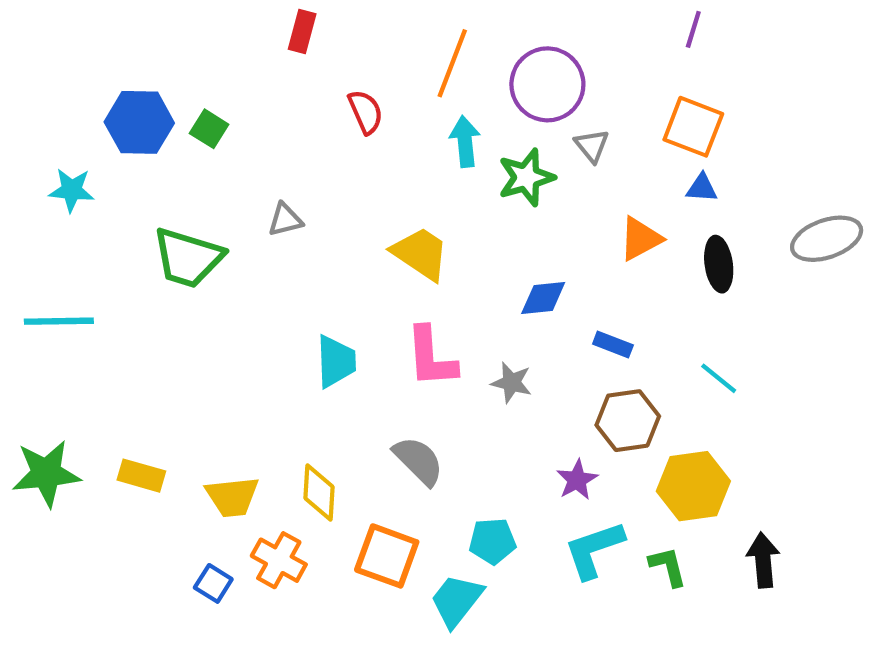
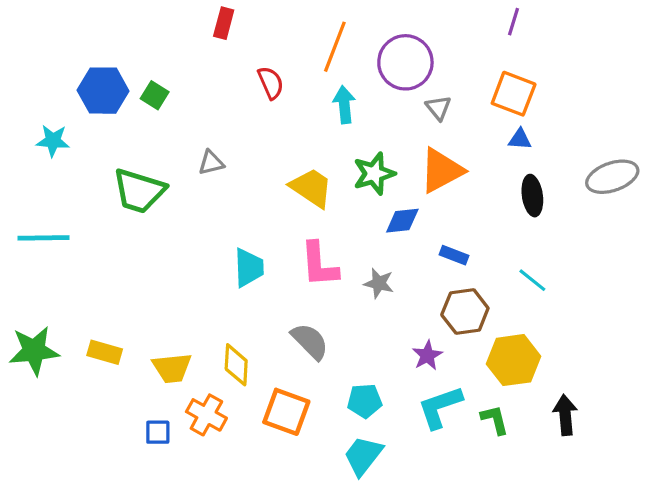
green star: (526, 177) -> (374, 174), moved
orange triangle: (640, 239) -> (441, 170), moved, size x1.4
blue square: (213, 583) -> (158, 432), turned -32
cyan trapezoid: (456, 600) -> (363, 456), moved

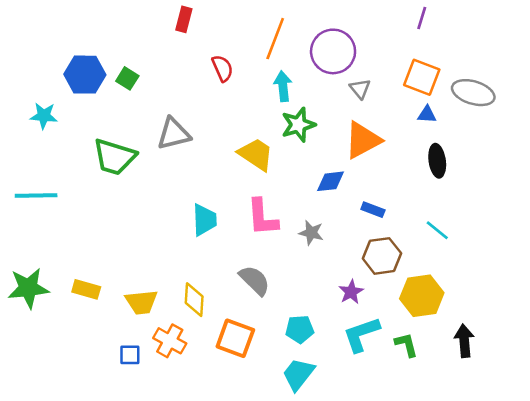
gray triangle: (211, 163) -> (174, 134), size x1.6
green star: (374, 174) -> (298, 125), moved
gray ellipse: (612, 177) -> (473, 93), moved, turned 36

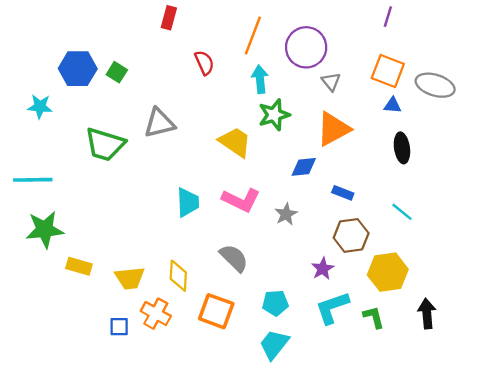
pink L-shape: (262, 217) -> (241, 200), turned -60
gray star: (311, 233) -> (286, 214), turned 30
green star: (28, 288) -> (45, 230), moved

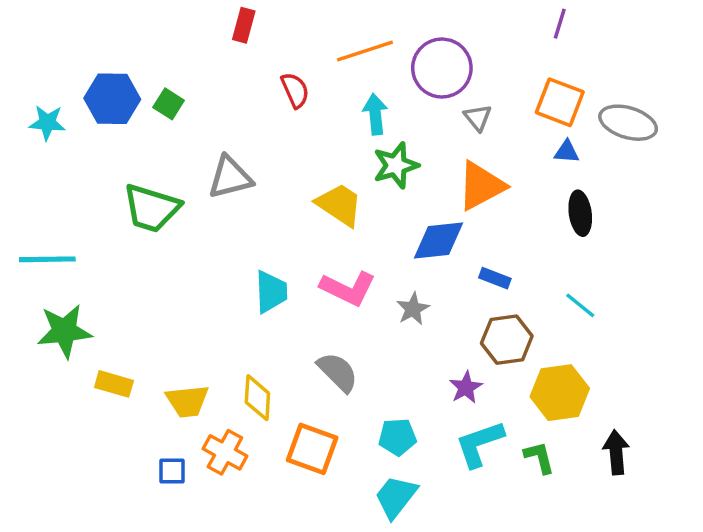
orange line: (253, 35) -> (365, 51), turned 51
cyan star: (40, 106) -> (47, 123), moved
blue diamond: (304, 167) -> (438, 241), size x1.4

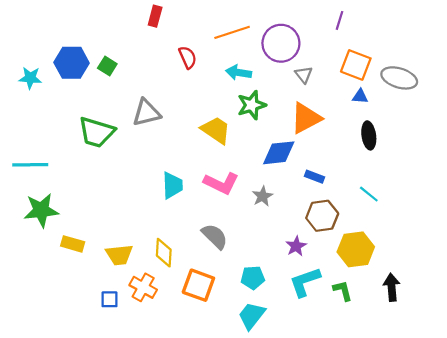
purple line: (560, 24) -> (340, 20), moved
cyan arrow: (375, 114) -> (239, 73), turned -75

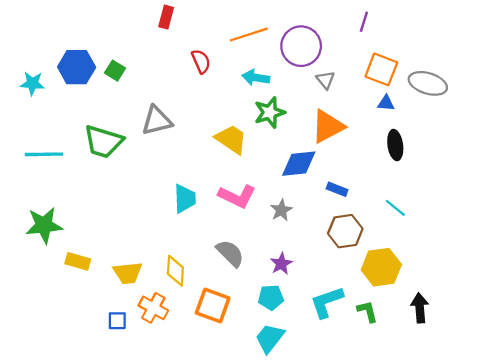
cyan line: (30, 165) -> (44, 154), moved
purple star: (296, 246) -> (281, 264), moved

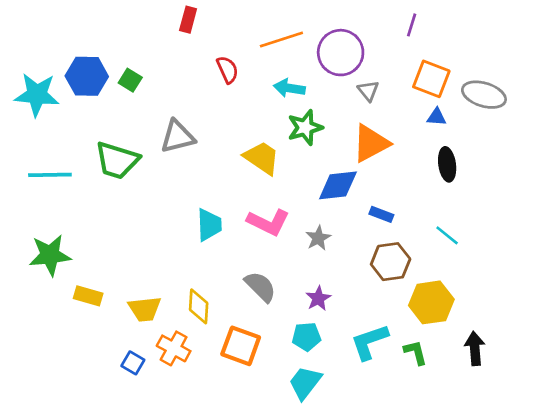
cyan star: (32, 83) -> (37, 95), size x1.6
blue square: (117, 321) -> (133, 363), turned 30

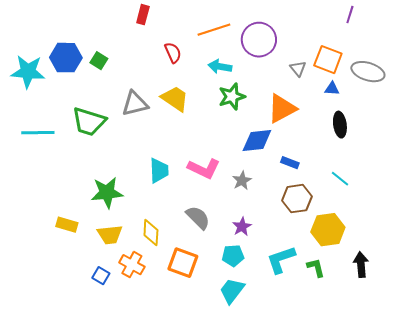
purple line: (412, 25) -> (350, 15), moved
gray triangle: (368, 91) -> (298, 69), moved
yellow trapezoid: (262, 158) -> (175, 99), moved
green star: (50, 255) -> (107, 193), moved

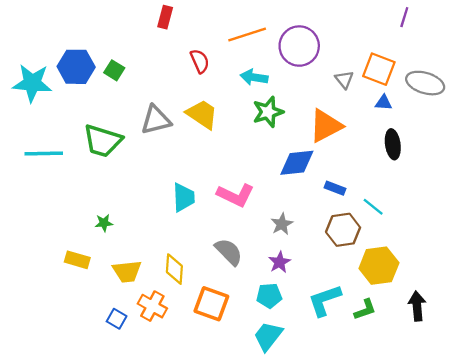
cyan line: (340, 179) -> (373, 207), moved
gray star: (242, 181) -> (282, 224), moved
green star: (107, 193) -> (104, 223), moved, size x0.5
green L-shape: (316, 268) -> (365, 310), turned 85

